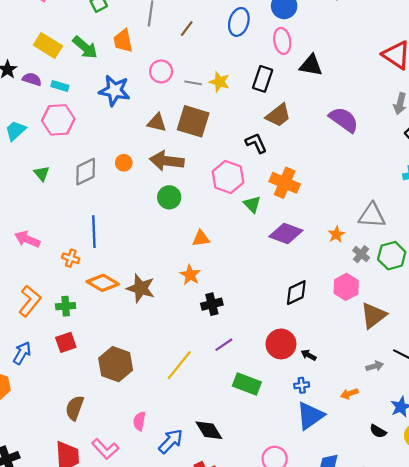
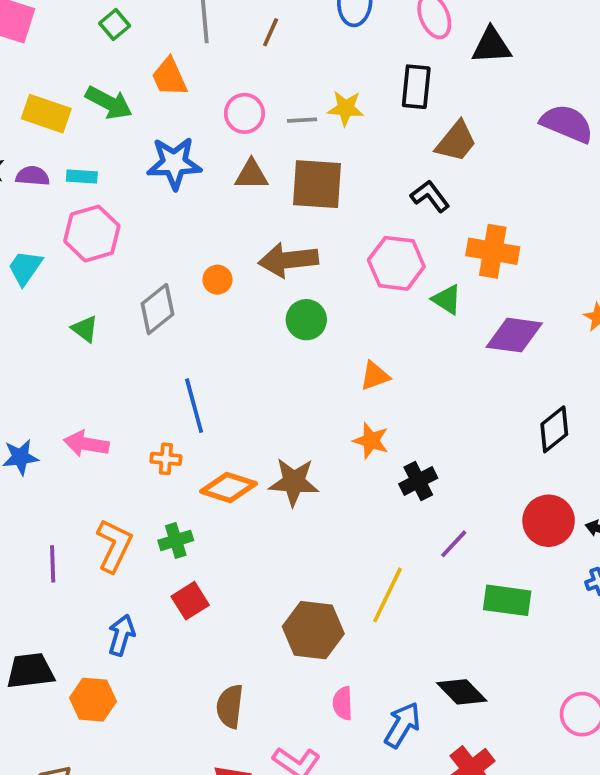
brown triangle: (157, 123) -> (251, 175), moved
brown hexagon: (116, 364) -> (313, 630), moved

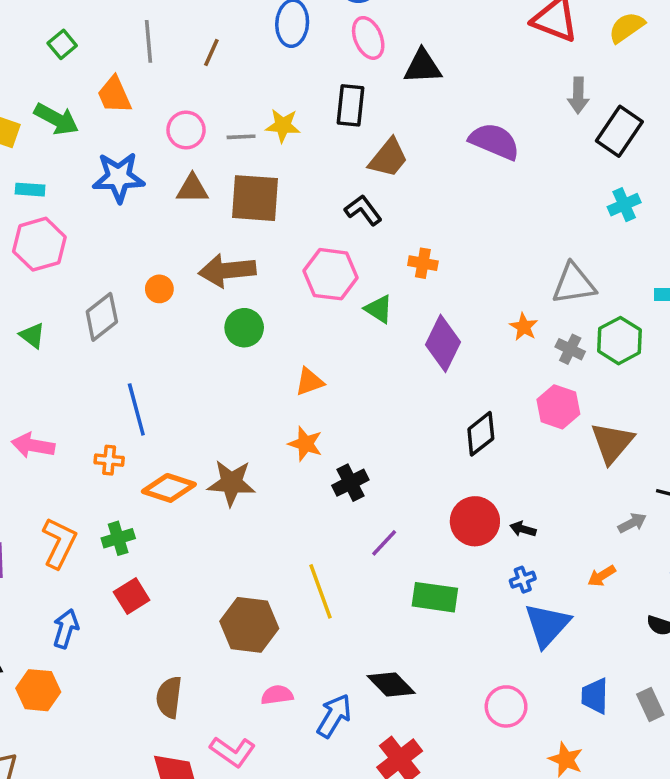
orange cross: (493, 251) -> (423, 263), size x0.6
purple diamond: (514, 335) -> (443, 343), turned -72
yellow line: (387, 595) -> (320, 591), turned -46
pink semicircle: (343, 703) -> (277, 695), turned 84

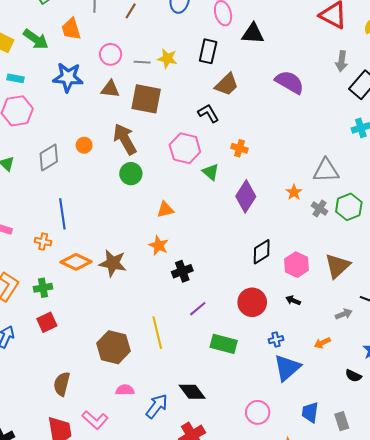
brown arrow: (227, 270) -> (125, 139), turned 60
pink hexagon: (558, 407) -> (297, 265), moved
black arrow: (523, 529) -> (293, 300), moved

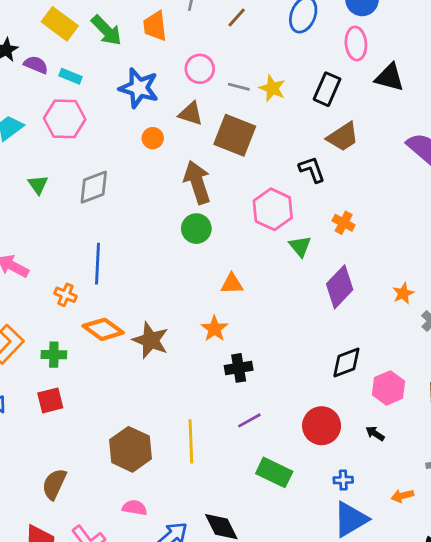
orange circle: (84, 145) -> (153, 138), moved

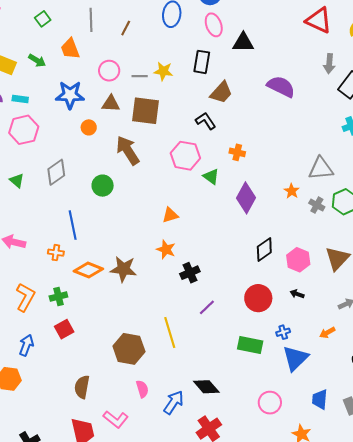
green arrow: (106, 30) -> (37, 60), size x0.7
green circle: (196, 229) -> (103, 186), moved
green rectangle: (274, 472) -> (250, 345), moved
pink semicircle: (135, 508) -> (142, 389), turned 78

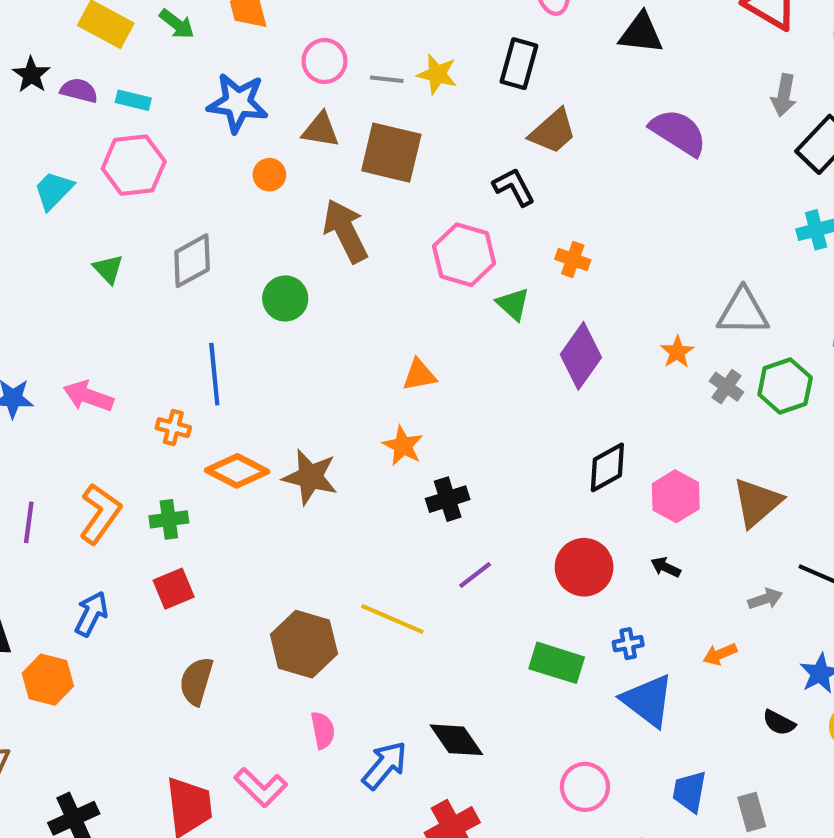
black triangle: (243, 43) -> (641, 33), moved
yellow line: (170, 333) -> (392, 619), turned -56
blue triangle: (295, 358) -> (648, 701), turned -44
brown semicircle: (82, 387) -> (196, 681), moved

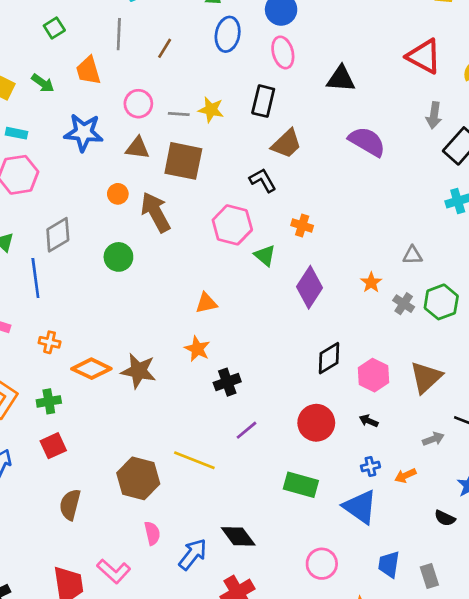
orange circle: (269, 175) -> (118, 194), moved
gray triangle: (743, 312) -> (413, 255), size x0.6
blue line: (214, 374) -> (35, 278), moved
blue cross: (628, 644) -> (370, 466), moved

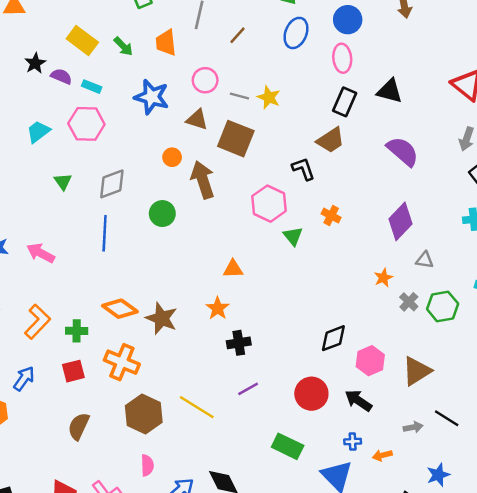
black rectangle: (263, 101) -> (345, 102), moved
blue line: (35, 278) -> (105, 233), moved
purple diamond: (309, 287) -> (400, 221), moved
orange cross: (50, 342) -> (122, 362), moved, size x1.8
black arrow: (369, 421) -> (358, 401), size x1.6

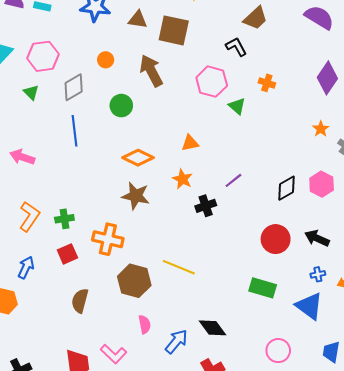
pink hexagon: (86, 124) -> (43, 56), moved
orange circle: (172, 157) -> (106, 60), moved
orange diamond: (120, 309) -> (138, 158), moved
pink hexagon: (370, 361) -> (322, 184), moved
purple line: (248, 389) -> (233, 180), moved

